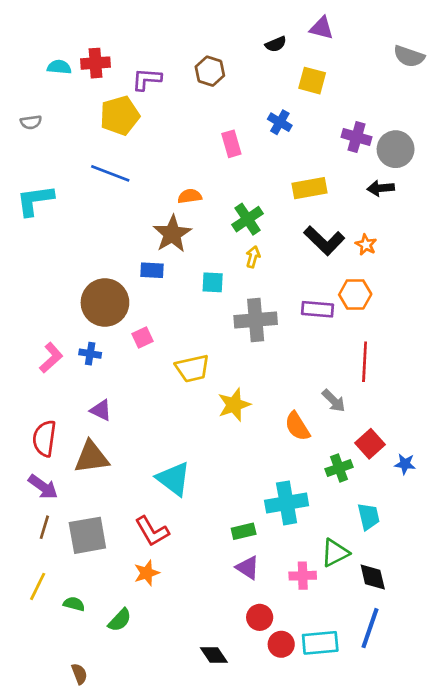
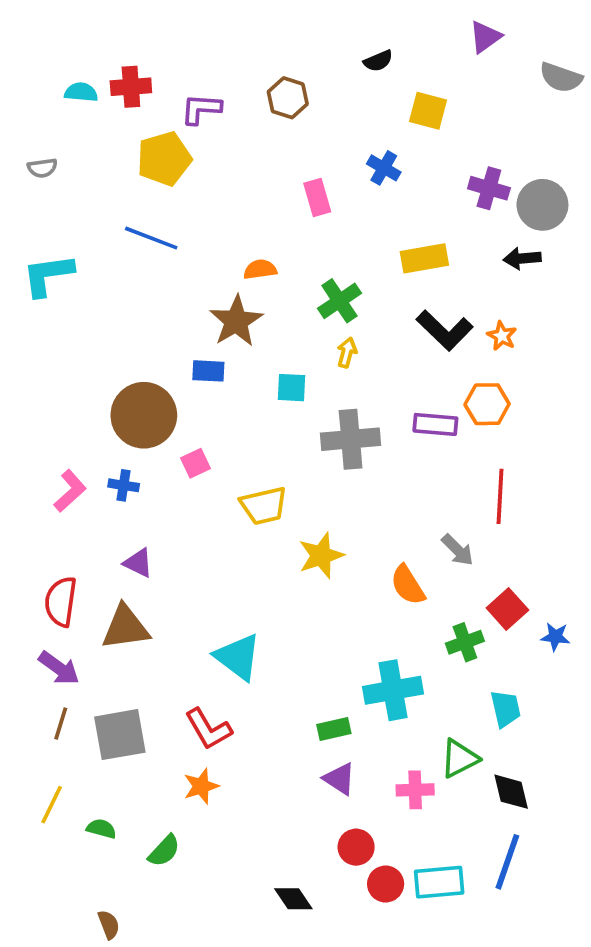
purple triangle: (322, 28) -> (485, 37), moved, turned -50

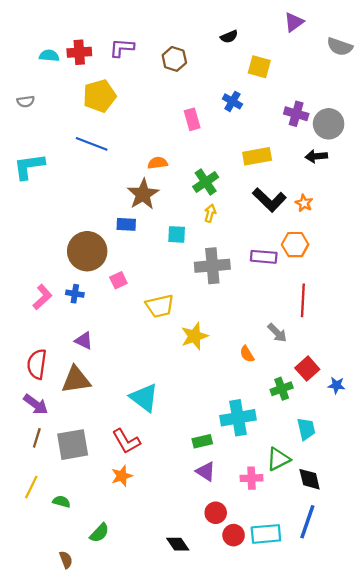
purple L-shape: (201, 109) -> (122, 48), moved
orange semicircle: (408, 585) -> (247, 354), size x0.7
green semicircle: (164, 851) -> (99, 533), moved

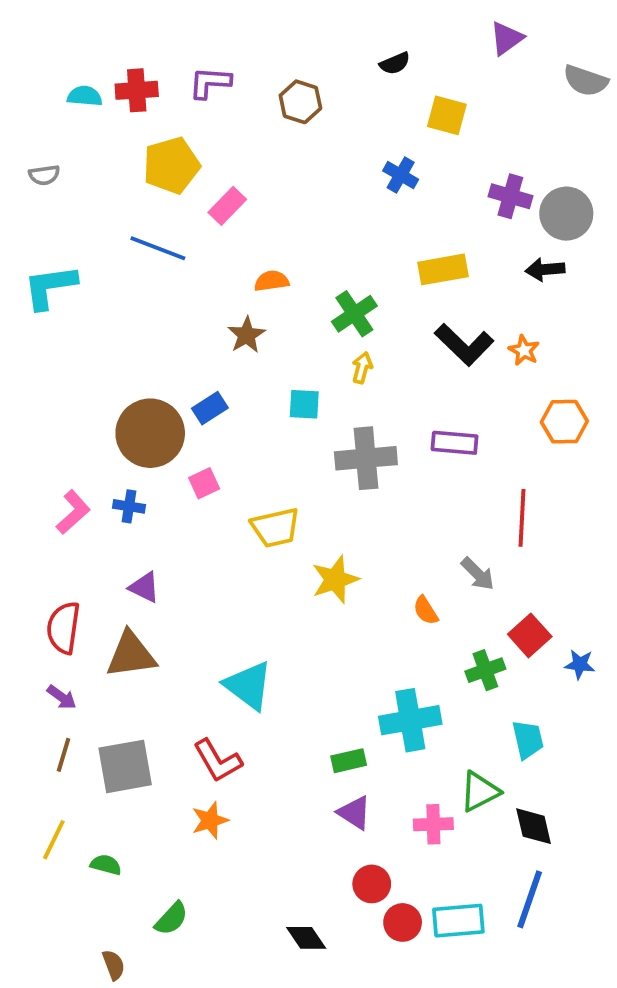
pink rectangle: (192, 119) -> (227, 206), moved, turned 60
brown star: (143, 194) -> (247, 335), size x0.7
blue rectangle: (126, 224) -> (210, 408), moved, turned -36
orange hexagon: (295, 245) -> (564, 422), moved
purple arrow: (36, 404) -> (62, 697), size x0.7

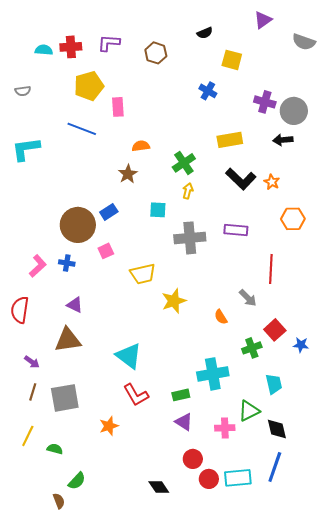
pink rectangle: (227, 206) -> (118, 107), turned -48
red semicircle: (64, 628) -> (20, 310), moved
red L-shape: (218, 761) -> (136, 395), moved
green semicircle: (171, 919) -> (77, 481), moved

